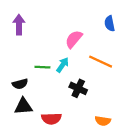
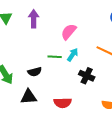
pink semicircle: (74, 39) -> (69, 32), moved
black triangle: (23, 106) -> (29, 97), moved

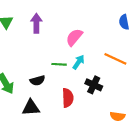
red semicircle: (63, 103) -> (68, 98), moved, turned -90

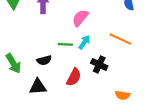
red semicircle: (68, 98) -> (74, 77), turned 30

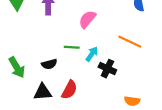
cyan arrow: (84, 42) -> (92, 54), moved
red semicircle: (74, 77) -> (69, 90), moved

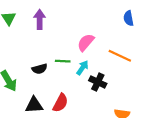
pink semicircle: (87, 19) -> (86, 42), moved
black semicircle: (49, 64) -> (40, 69), moved

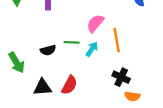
orange line: (120, 56) -> (117, 40), moved, turned 55
black cross: (98, 82) -> (121, 77), moved

